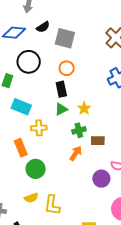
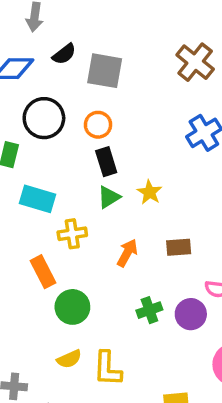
orange circle: (67, 68) -> (98, 125), moved
green cross: (79, 130) -> (149, 310), moved
orange arrow: (76, 153) -> (127, 253), moved

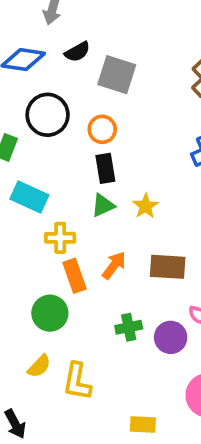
brown rectangle: (179, 247) -> (168, 267), size x1.4
orange rectangle: (43, 272) -> (74, 276), moved
yellow semicircle: (69, 359) -> (39, 366), turned -30

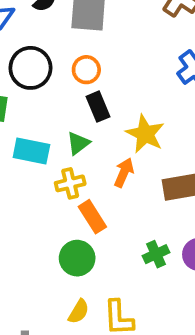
green triangle: (103, 205) -> (78, 143), moved
yellow star: (146, 206) -> (145, 134), size x1.5
orange arrow: (114, 265) -> (124, 173), moved

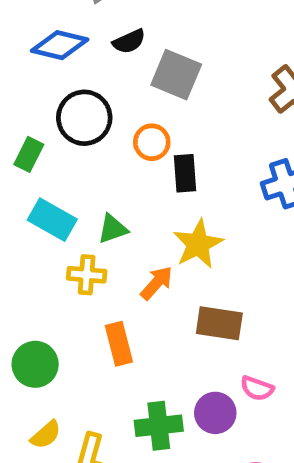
black rectangle: (98, 107) -> (185, 173), moved
orange rectangle: (92, 217) -> (119, 344), moved
green cross: (156, 254) -> (159, 426), moved, size x1.4
green circle: (77, 258) -> (35, 364), moved

